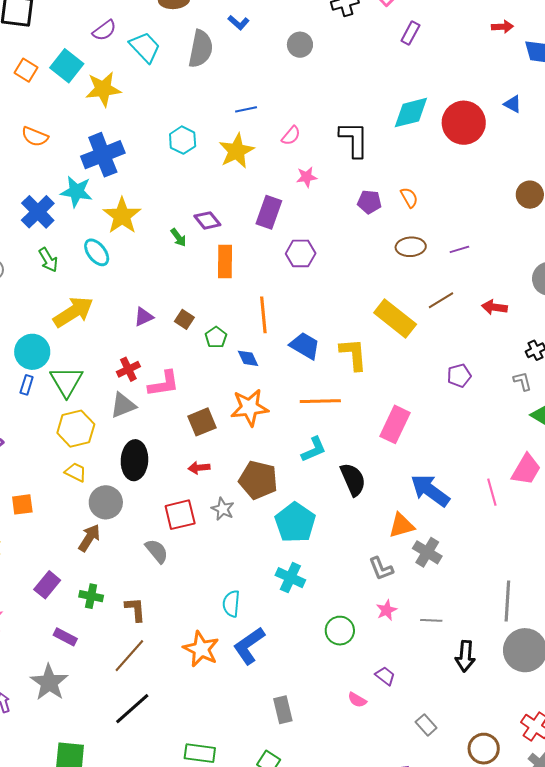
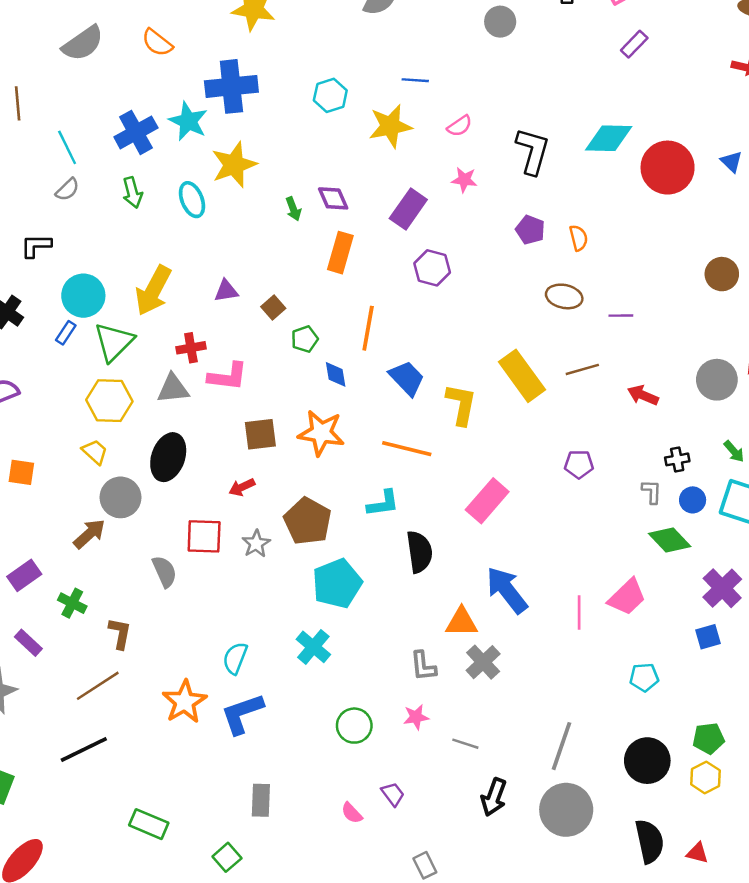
yellow arrow: (73, 312) -> (153, 291), moved, turned 135
red arrow: (199, 468) -> (242, 487), turned -35

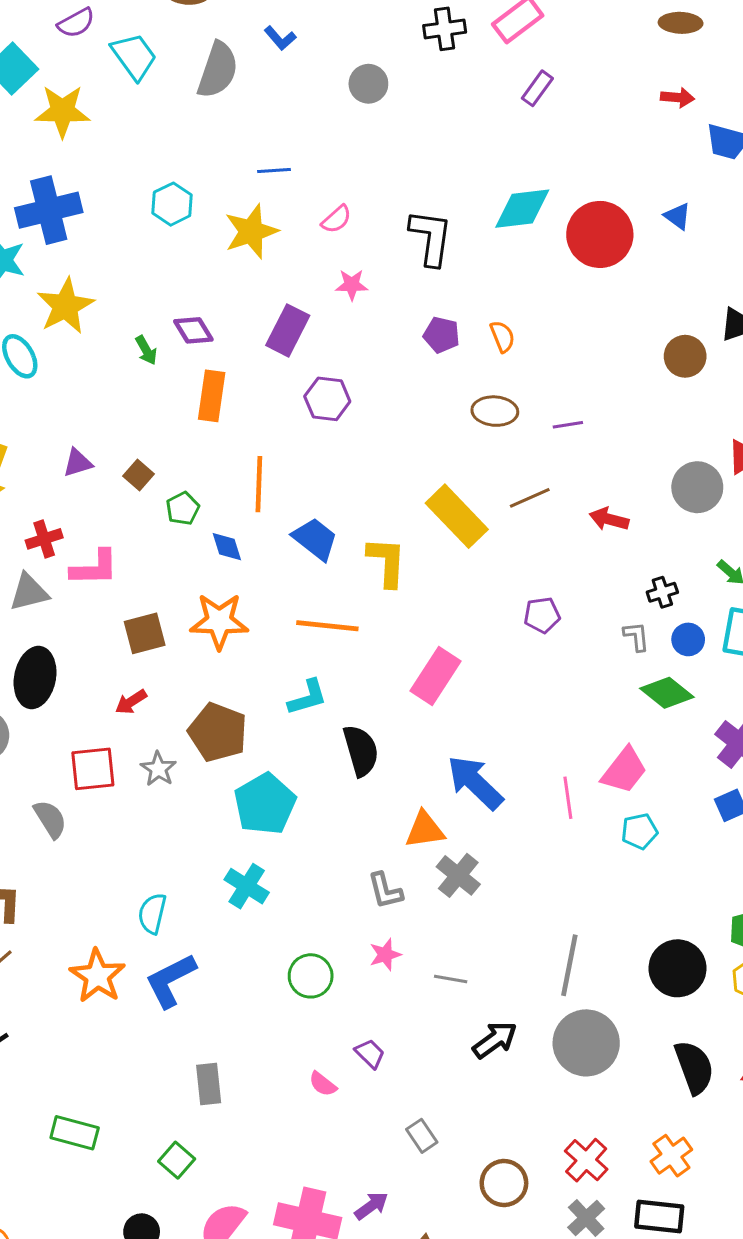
cyan pentagon: (644, 677) -> (639, 831), moved
black arrow: (494, 797) -> (495, 1040), turned -138

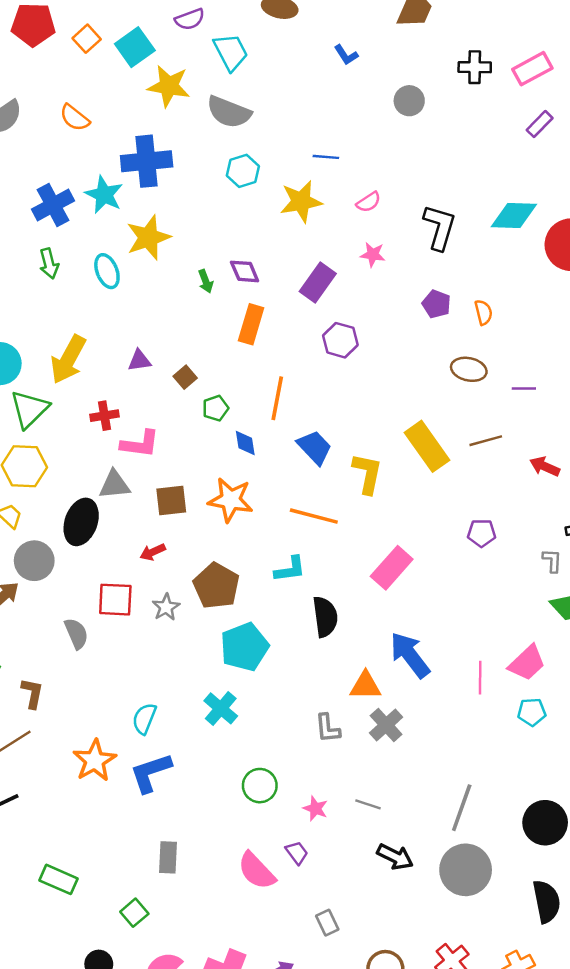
gray semicircle: (218, 70) -> (229, 112), moved, turned 84
gray triangle: (29, 592) -> (115, 485), moved
pink star: (385, 955) -> (315, 808), moved, turned 30
black arrow: (495, 1040) -> (395, 857), turned 54
pink semicircle: (323, 1084) -> (257, 871), size x1.8

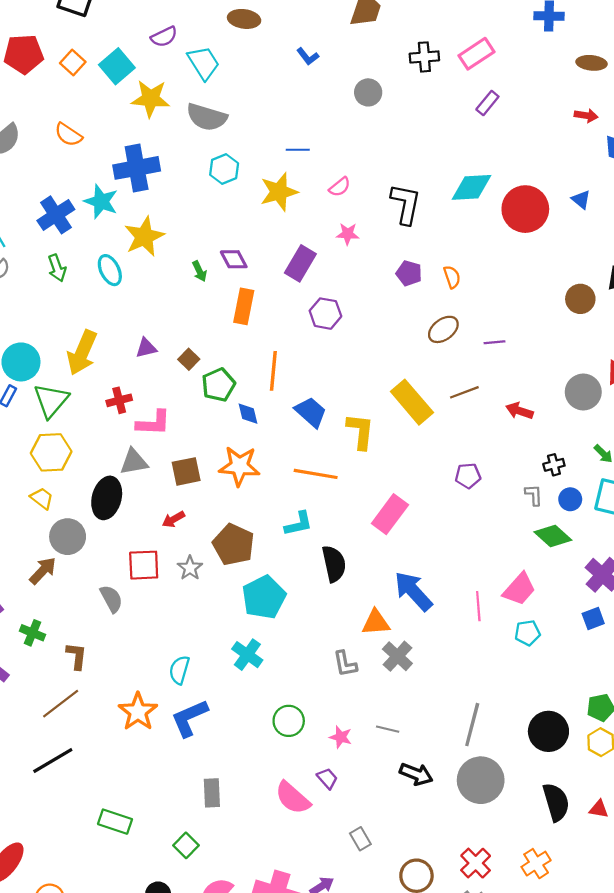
brown ellipse: (469, 369) -> (443, 329), turned -44
green pentagon: (215, 408) -> (218, 385), size x1.4

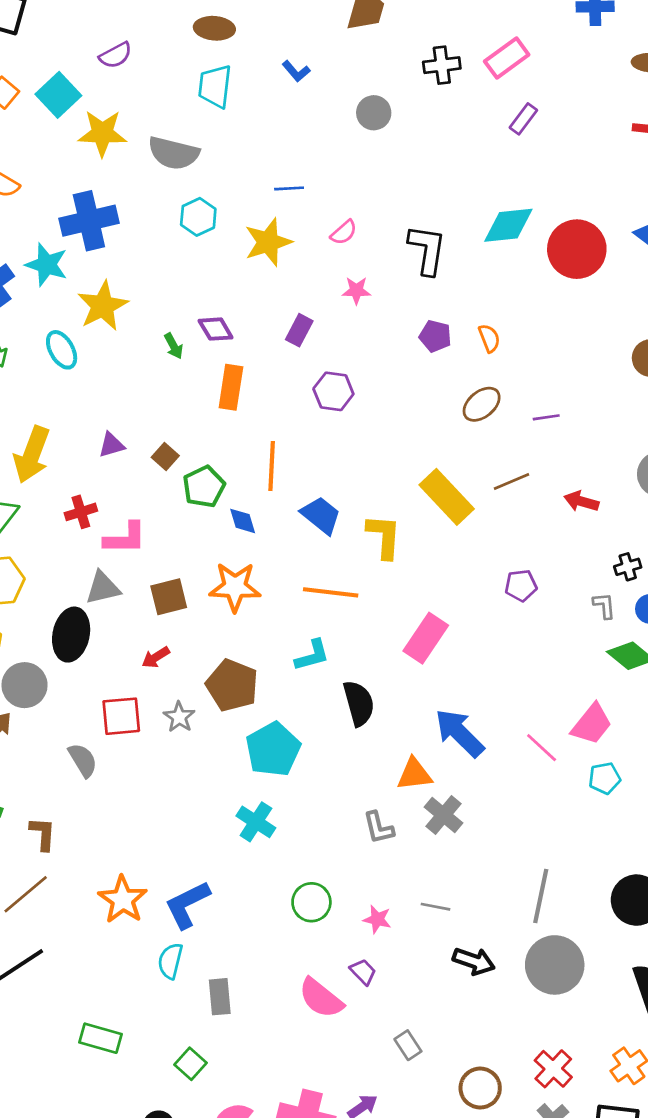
cyan trapezoid: (204, 63) -> (215, 86), moved, turned -138
purple rectangle: (300, 263) -> (299, 330), size x0.7
pink line: (478, 606) -> (542, 748), turned -40
cyan semicircle: (179, 670) -> (170, 961), moved

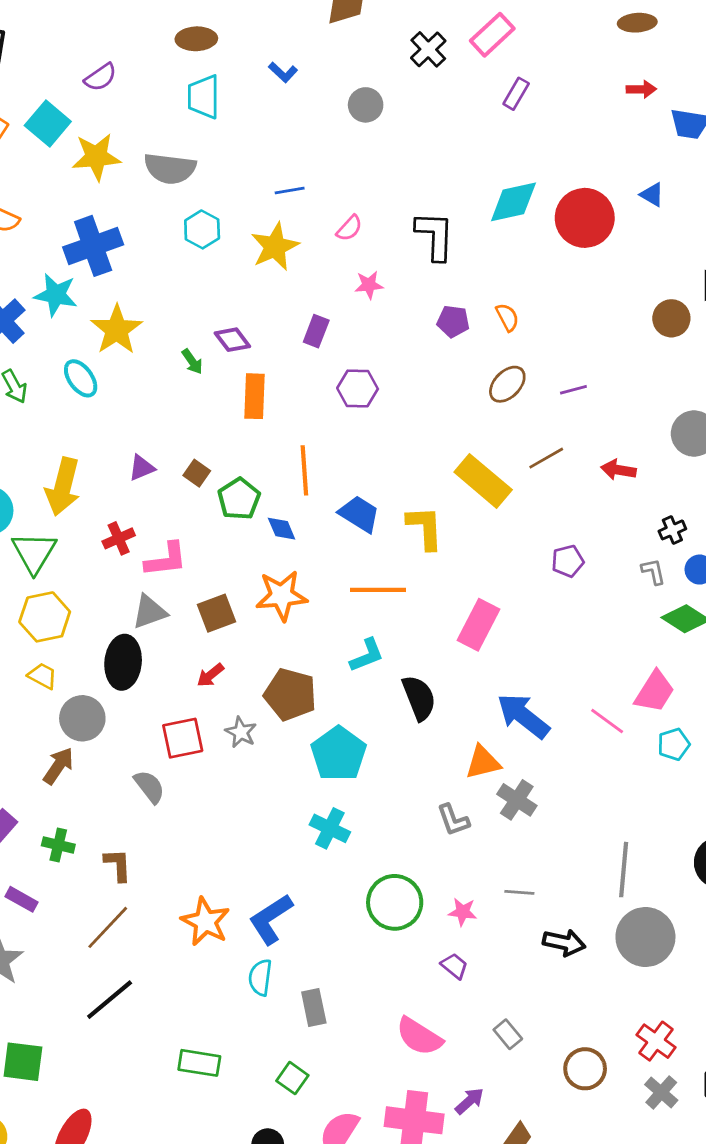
black cross: (442, 65) -> (428, 49), turned -30
green circle: (311, 902) -> (395, 902), size x1.4
pink semicircle: (321, 998) -> (419, 1036), moved

